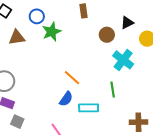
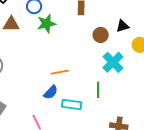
orange line: (72, 78) -> (60, 72), turned -60

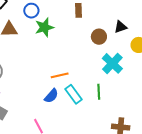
cyan rectangle: (72, 104) -> (74, 94), moved, turned 48

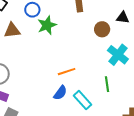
black triangle: (121, 27) -> (123, 18), turned 32
cyan rectangle: (74, 94) -> (83, 100), moved

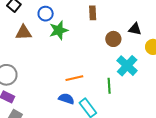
green line: (107, 84) -> (109, 86), moved
blue semicircle: (60, 93) -> (66, 99), turned -112

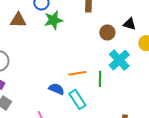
orange line: (74, 78) -> (77, 73), moved

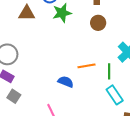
brown circle: (107, 32) -> (98, 23), moved
cyan rectangle: (77, 99) -> (115, 95), moved

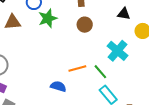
green line: (109, 71) -> (100, 72), turned -35

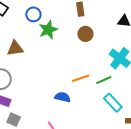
brown triangle: (13, 22) -> (15, 48), moved
green line: (100, 72) -> (104, 80), turned -70

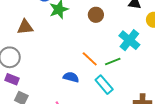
orange line: (81, 78) -> (90, 59), turned 60
cyan rectangle: (113, 103) -> (104, 85), moved

